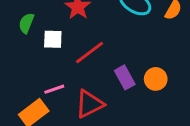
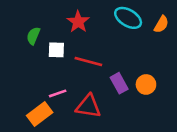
red line: (90, 52) -> (88, 61), turned 52
red triangle: (90, 104) -> (88, 106), turned 36

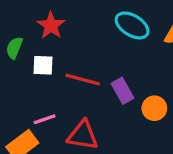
red star: (78, 22) -> (51, 25), moved
purple rectangle: (119, 83) -> (123, 91), moved

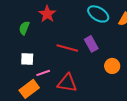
white square: (43, 65) -> (27, 59), moved
purple rectangle: (123, 91) -> (91, 44), moved

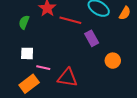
red line: (67, 48) -> (70, 20), moved
pink line: (43, 73) -> (43, 68), turned 32

